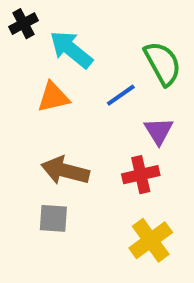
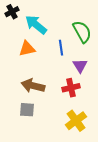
blue line: (121, 95) -> (61, 48), turned -63

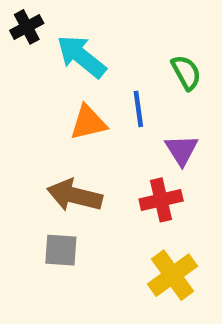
green semicircle: (82, 32) -> (186, 72), size x0.7
orange triangle: (27, 49) -> (88, 123), moved

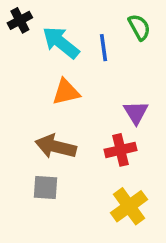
green semicircle: (186, 72) -> (139, 27), moved
blue line: (138, 109) -> (103, 48), moved

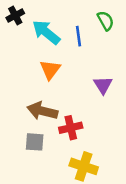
orange triangle: (66, 92) -> (50, 70), turned -40
red cross: (121, 150) -> (71, 128), moved
yellow cross: (129, 206) -> (84, 166), moved, turned -36

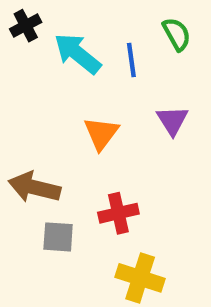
orange triangle: (50, 70) -> (101, 133), moved
purple triangle: (103, 85) -> (172, 120), moved
brown arrow: (42, 111) -> (34, 187), moved

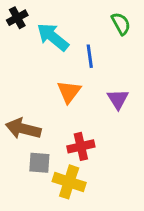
blue line: (131, 60) -> (90, 56), moved
purple triangle: (172, 120) -> (118, 99), moved
yellow cross: (140, 278) -> (69, 182), moved

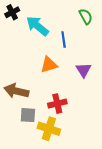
orange triangle: (69, 92) -> (49, 65), turned 36

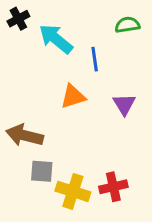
green semicircle: (86, 16) -> (127, 25), turned -70
red cross: (57, 104) -> (113, 187), moved

